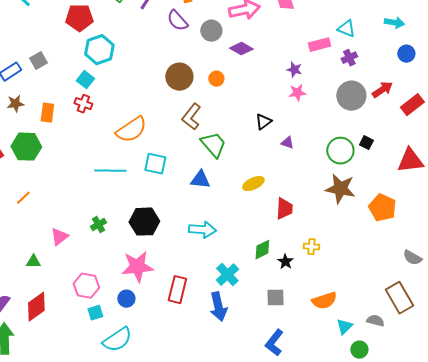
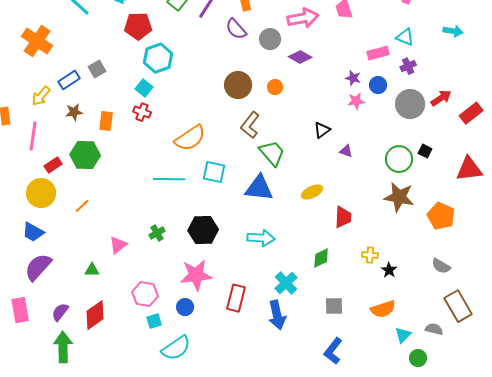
blue circle: (406, 54) -> (378, 85), moved
blue triangle: (200, 180) -> (259, 188), size x1.4
gray semicircle: (412, 258) -> (441, 266), moved
black star: (285, 262) -> (389, 270), moved

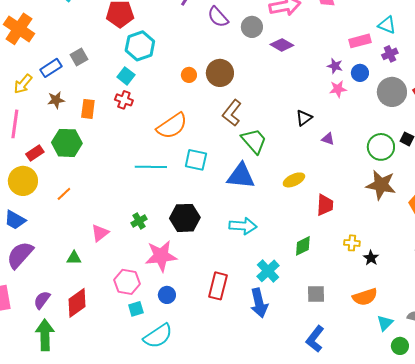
orange circle: (275, 87) -> (189, 75), moved
pink star: (196, 275) -> (161, 256), moved

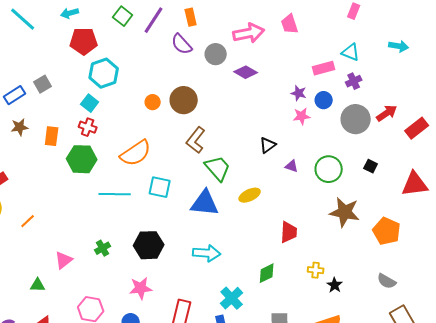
green hexagon: (67, 143) -> (82, 159), moved
green circle: (381, 147) -> (329, 169), moved
yellow ellipse: (294, 180) -> (250, 195), moved
pink star: (161, 256) -> (141, 288), moved, size x0.7

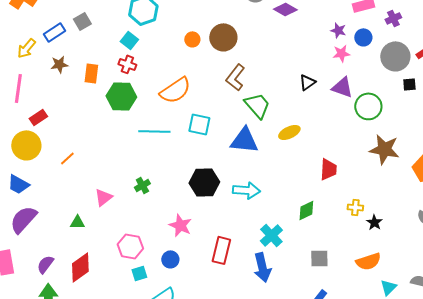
purple triangle: (292, 166) -> (342, 87), moved, size x1.6
black square: (371, 166) -> (409, 84), moved, turned -32
black hexagon: (149, 245) -> (204, 182), moved
pink star: (141, 288) -> (180, 225), turned 30

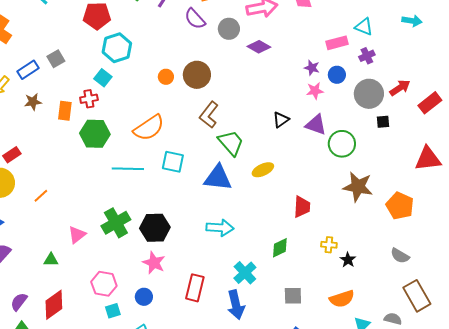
red cross: (127, 64) -> (89, 99), moved, turned -30
black hexagon: (204, 182) -> (155, 228), moved
green cross: (142, 185) -> (116, 223), size x1.8

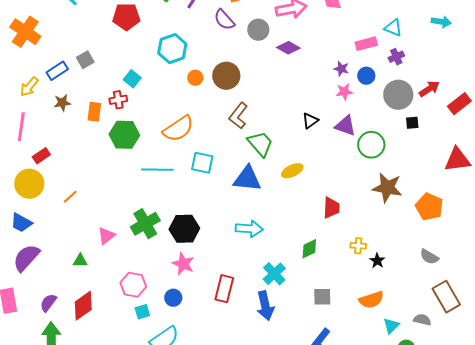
cyan hexagon: (117, 48) -> (172, 49), moved

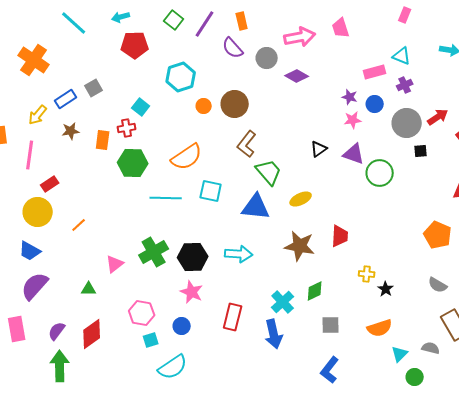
brown star: (387, 188) -> (300, 246), moved
cyan arrow: (249, 229) -> (239, 254), moved
green diamond: (309, 249) -> (315, 291), moved

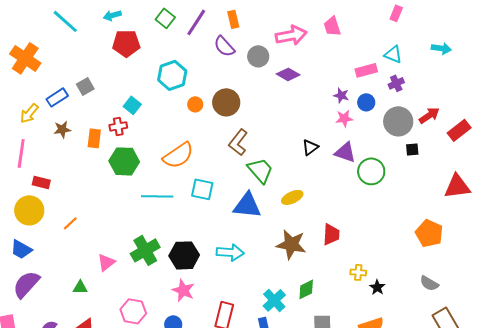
red rectangle: (50, 184) -> (41, 182), turned 48

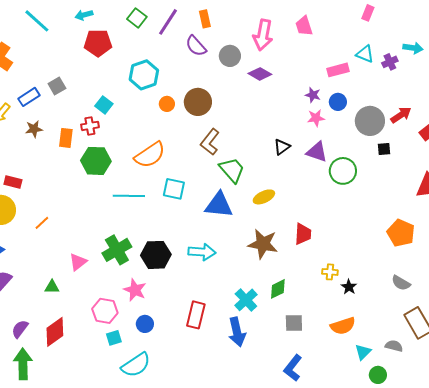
pink arrow: (291, 35) -> (263, 35), turned 112
purple cross: (396, 83) -> (390, 62), moved
pink star: (183, 290) -> (135, 290), moved

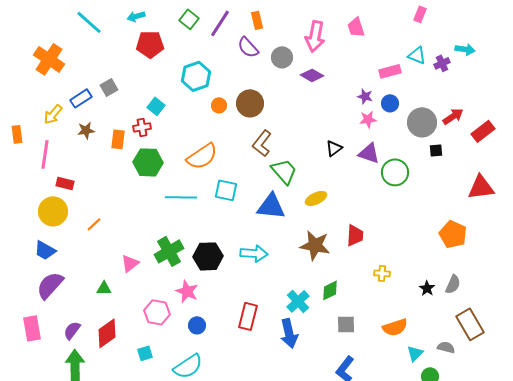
gray semicircle: (401, 283) -> (453, 284), turned -96
black star: (349, 287) -> (427, 288), moved
cyan square: (114, 338) -> (145, 353), moved

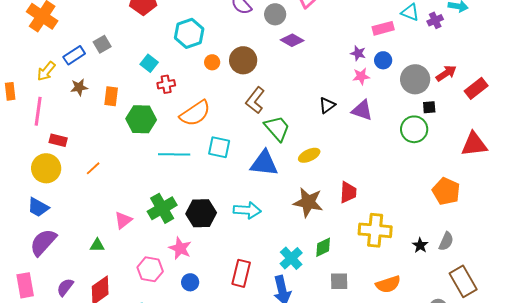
purple diamond: (312, 75) -> (292, 40), moved
red cross: (142, 127) -> (166, 84), moved
green circle: (395, 172) -> (414, 129), moved
orange line: (94, 224) -> (93, 168), moved
yellow cross: (382, 273) -> (375, 230), size x2.0

